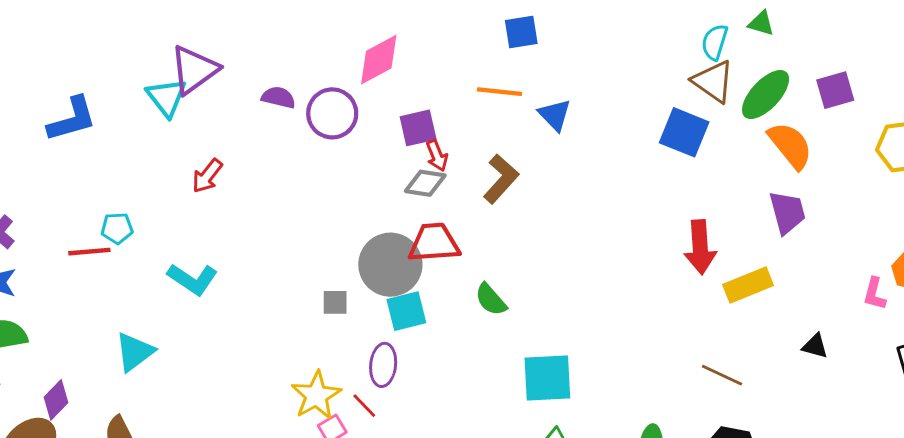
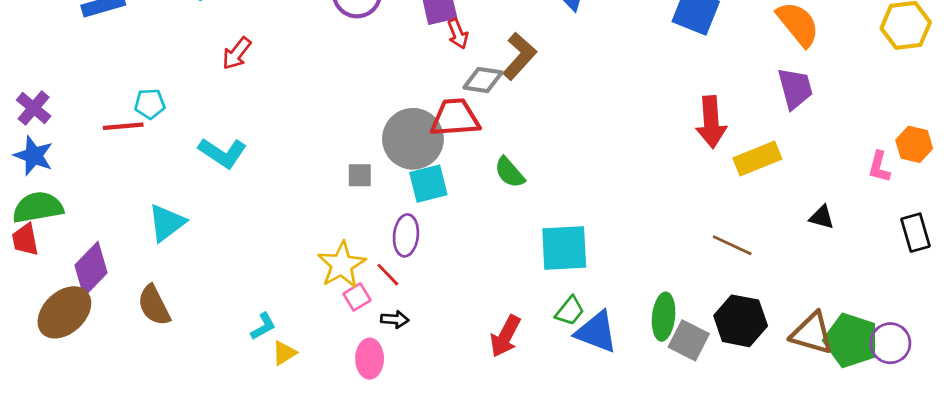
gray diamond: (425, 183) -> (483, 80), moved
purple diamond: (56, 400) -> (91, 269), size x1.4

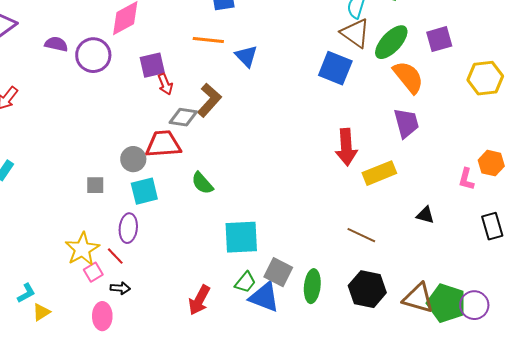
gray circle: (413, 139) -> (133, 159), size x0.6
gray square: (689, 340) -> (278, 272), moved

